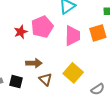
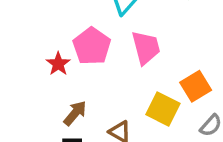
orange square: (98, 33) -> (196, 86), moved
brown arrow: (34, 63) -> (75, 113), moved, turned -35

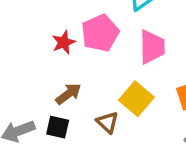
yellow square: (163, 109) -> (136, 99), moved

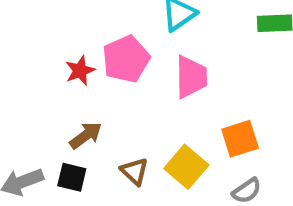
yellow square: (136, 99) -> (186, 167), moved

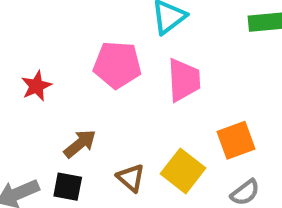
pink pentagon: (126, 59) -> (117, 65), turned 30
red star: (80, 71) -> (36, 86), moved

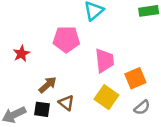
pink trapezoid: (184, 80) -> (104, 61), moved
brown triangle: (131, 178) -> (66, 103), moved

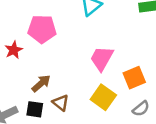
pink pentagon: (66, 39) -> (42, 29), moved
pink trapezoid: (104, 61) -> (102, 58), turned -145

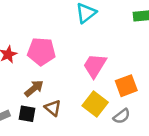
pink pentagon: (42, 29) -> (41, 51), moved
gray semicircle: (141, 109) -> (122, 116), moved

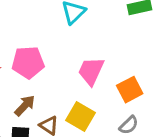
yellow square: (95, 104) -> (81, 116), moved

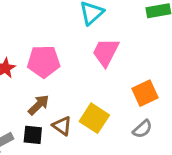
pink trapezoid: (91, 71) -> (106, 52), moved

